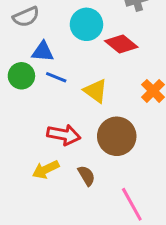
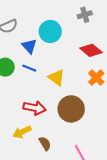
red diamond: (121, 44) -> (91, 50), moved
blue triangle: (43, 52) -> (29, 46), moved, turned 42
brown semicircle: (86, 176) -> (45, 143), moved

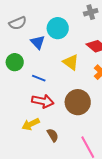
blue line: (29, 68) -> (39, 78), moved
yellow triangle: (56, 78) -> (71, 62), moved

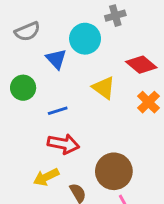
gray cross: (91, 12) -> (115, 16), moved
blue line: (39, 78) -> (58, 111), turned -40
brown circle: (78, 102) -> (114, 171), moved

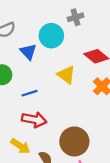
yellow arrow: (46, 177) -> (20, 146), turned -120

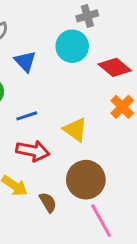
cyan circle: (51, 36) -> (72, 46), moved
yellow triangle: (66, 75) -> (75, 130), moved

